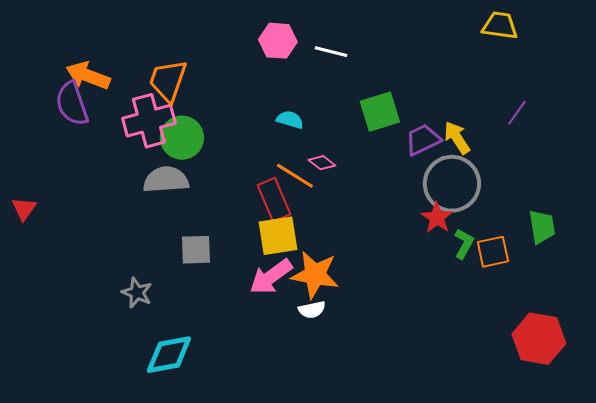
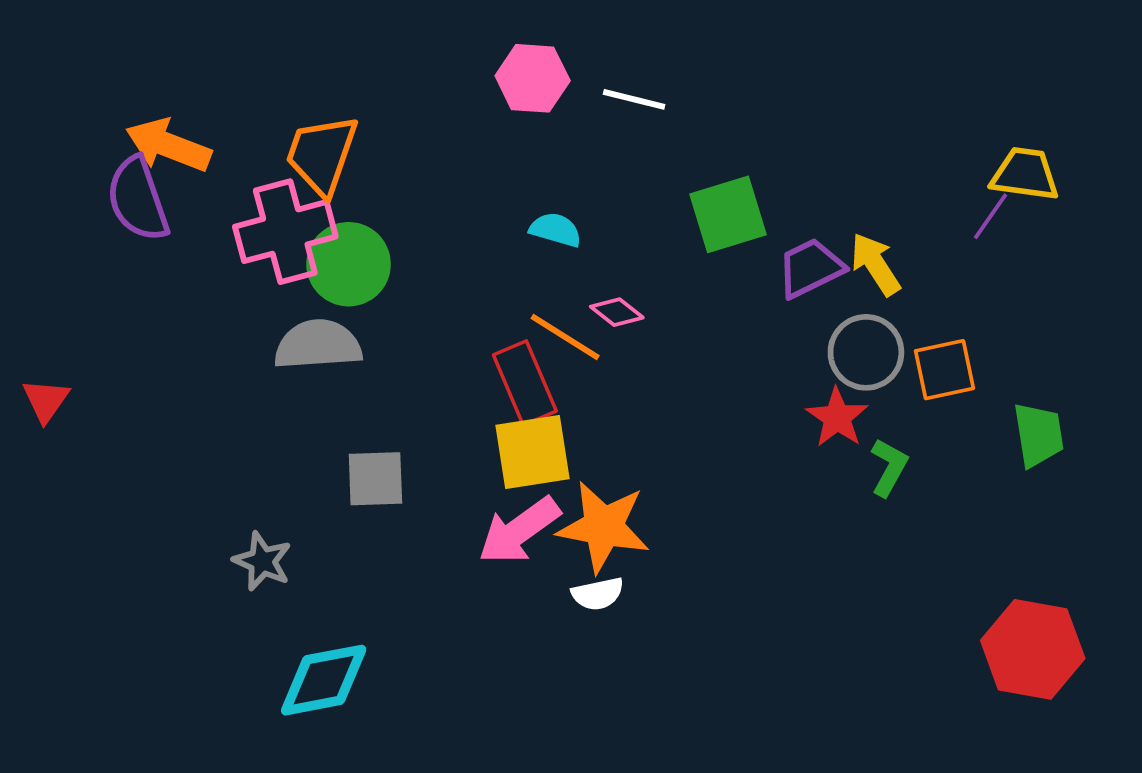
yellow trapezoid: (500, 26) -> (1025, 174), moved
gray circle: (452, 184) -> (866, 352), size x0.7
orange square: (493, 252) -> (945, 370), moved

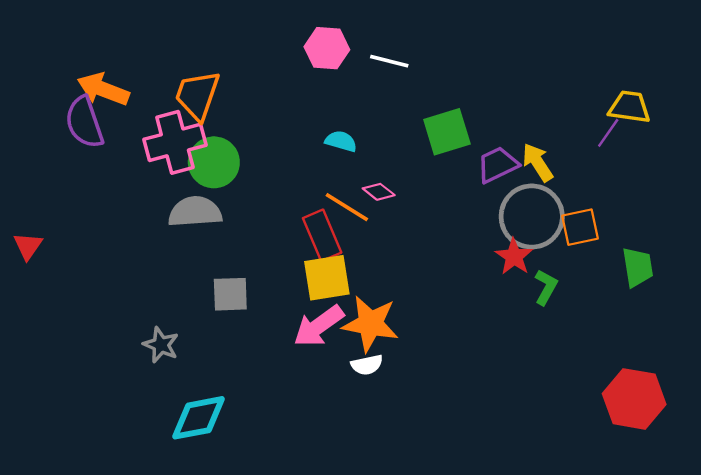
gray circle: (866, 352) -> (532, 217), size x1.4

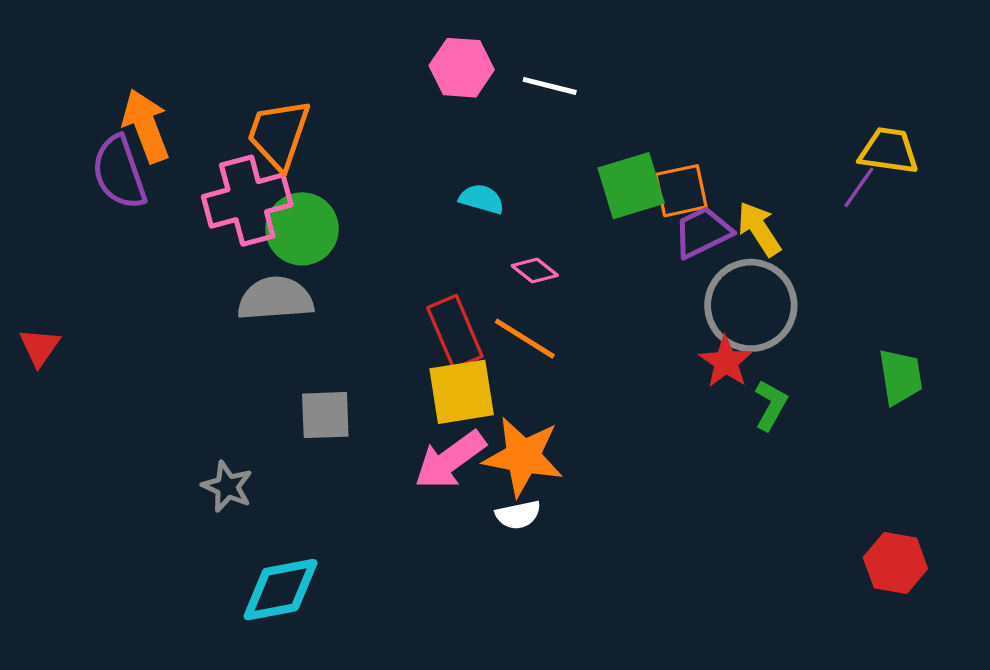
orange arrow: (103, 89) -> (146, 126), turned 48
orange line: (347, 207) -> (525, 339), moved
orange square: (580, 227) -> (681, 191), moved
red hexagon: (634, 399) -> (895, 563), size x0.7

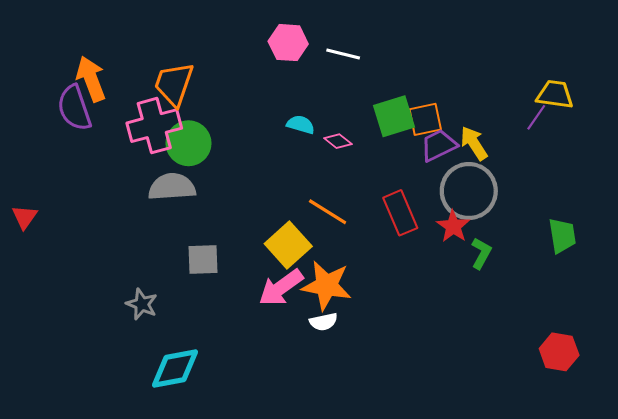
pink diamond: (535, 270) -> (338, 141), moved
red rectangle: (455, 332) -> (400, 213), moved
yellow square: (462, 392) -> (288, 245), turned -33

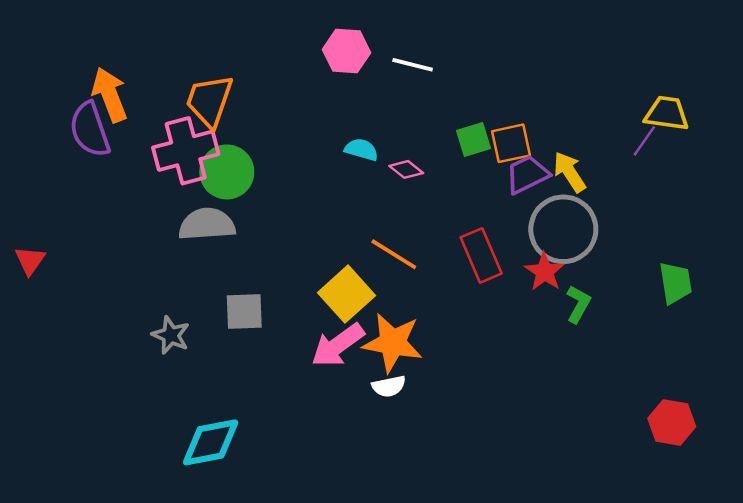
green square: (394, 116) -> (474, 140), size x0.7
gray star: (142, 304) -> (171, 335), moved

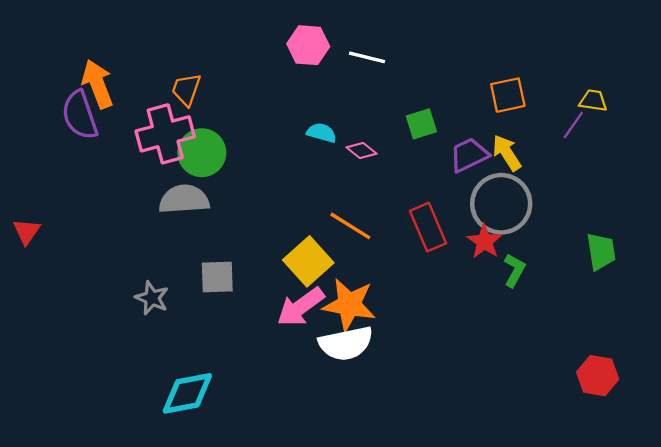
orange trapezoid: (209, 101) -> (186, 90), size x0.7
yellow trapezoid: (667, 113) -> (593, 101), size x0.7
orange square: (511, 143) -> (508, 95), moved
white semicircle: (389, 386) -> (346, 343), size x1.8

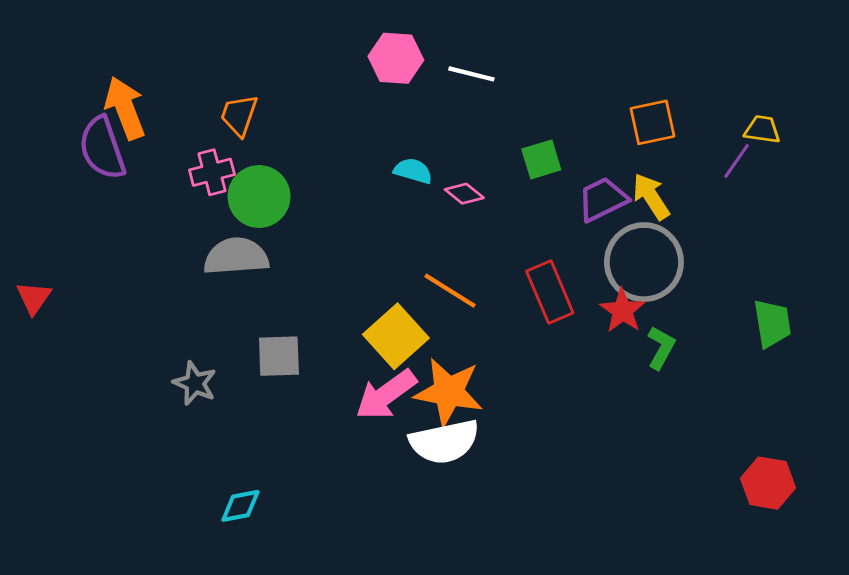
pink cross: (165, 134) -> (212, 172), size x0.6
cyan diamond: (187, 393) -> (240, 506), size x0.6

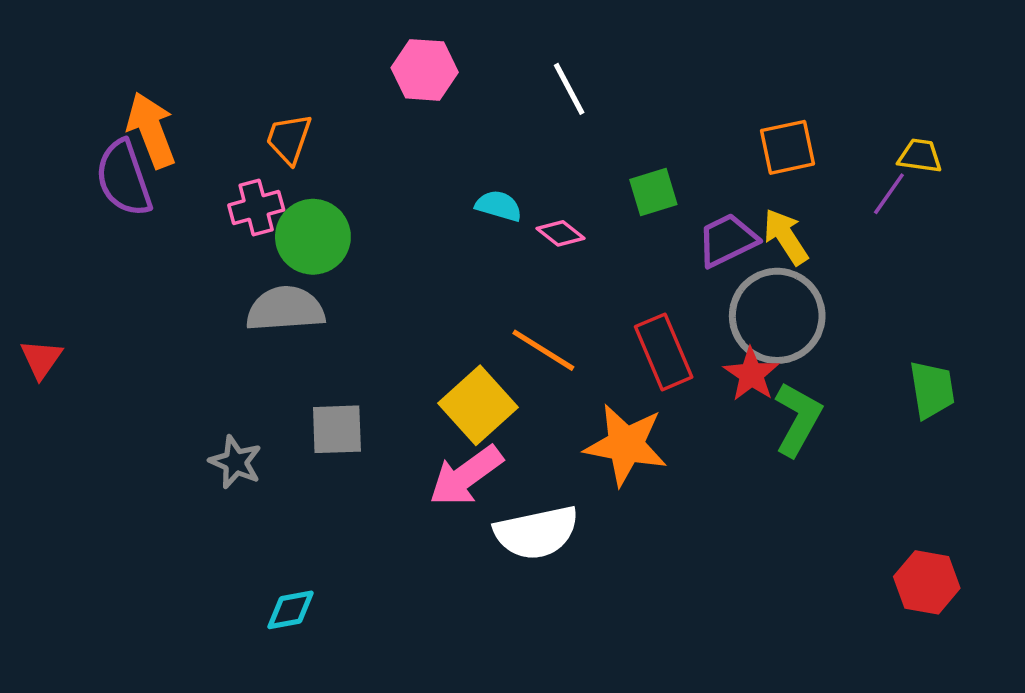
pink hexagon: (396, 58) -> (425, 70), moved
white line: (471, 74) -> (569, 89), turned 48
green L-shape: (661, 348) -> (798, 419), size x1.4
orange star: (449, 392) -> (626, 445), moved

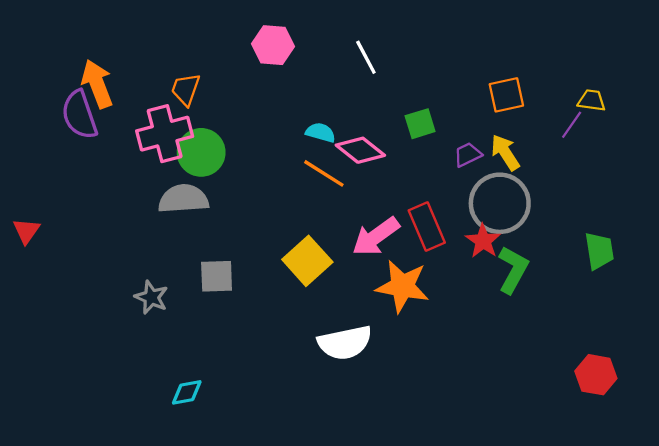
pink cross: (256, 208) -> (165, 134), size x1.6
pink diamond: (561, 233) -> (360, 150), size x1.6
purple trapezoid: (727, 240) -> (468, 155), size x0.7
orange line: (543, 350) -> (324, 173), moved
pink arrow: (466, 476) -> (376, 236), moved

